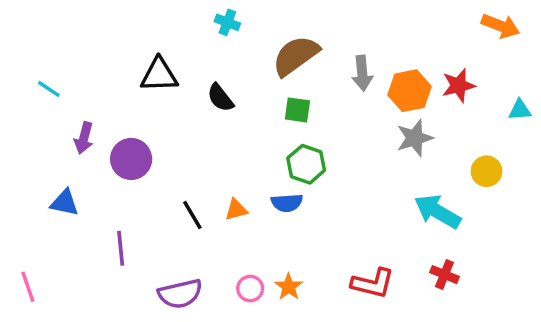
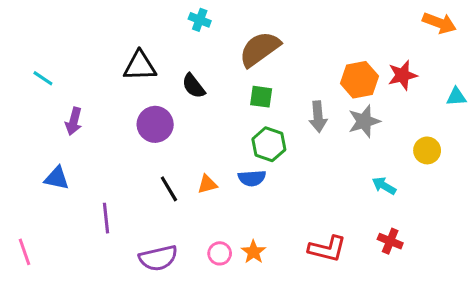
gray arrow: (362, 73) -> (318, 117), moved
purple circle: (131, 159) -> (155, 124), moved
cyan arrow: (437, 211) -> (384, 186), size x0.6

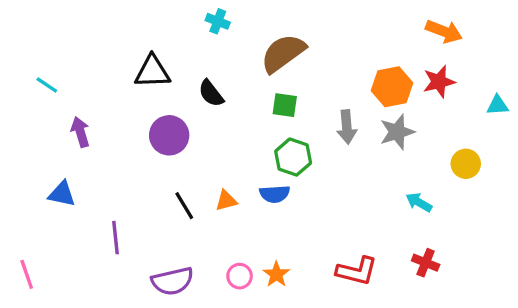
orange arrow: (439, 23) -> (444, 31), moved
purple arrow: (74, 121) -> (80, 132), turned 148

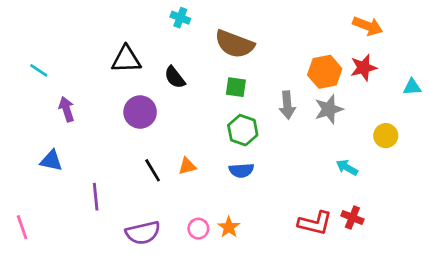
brown semicircle: (283, 53) -> (234, 44), turned -123
blue semicircle: (275, 194) -> (241, 170), moved
red L-shape: (357, 271) -> (315, 223), moved

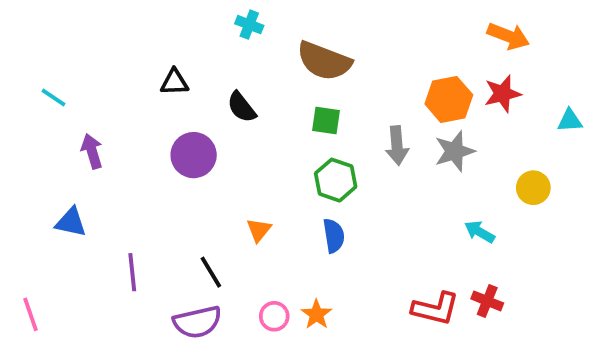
black triangle: (126, 59) -> (174, 82), size x0.7
orange triangle: (187, 166) -> (259, 230), turned -36
black line: (153, 170) -> (211, 272), moved
blue semicircle: (241, 170) -> (334, 236), turned -95

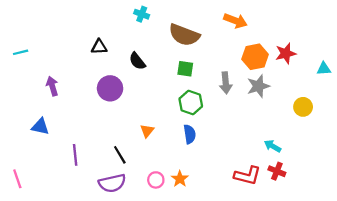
orange arrow: (508, 36) -> (235, 21), moved
cyan line: (53, 98) -> (21, 52), moved, turned -48
cyan arrow: (480, 232) -> (273, 146), moved

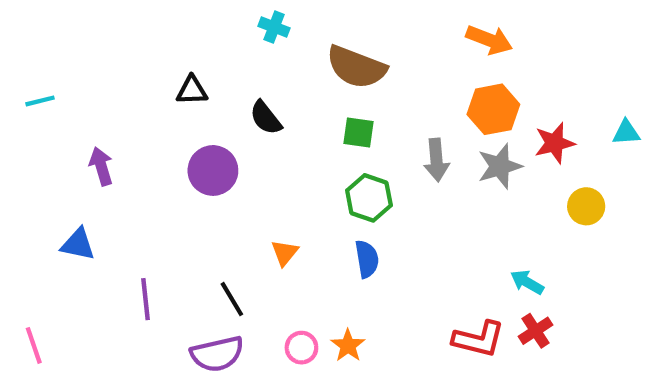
orange arrow: (235, 21) -> (489, 40), moved
red star: (286, 53) -> (555, 143), moved
red cross: (277, 171) -> (536, 331), turned 35

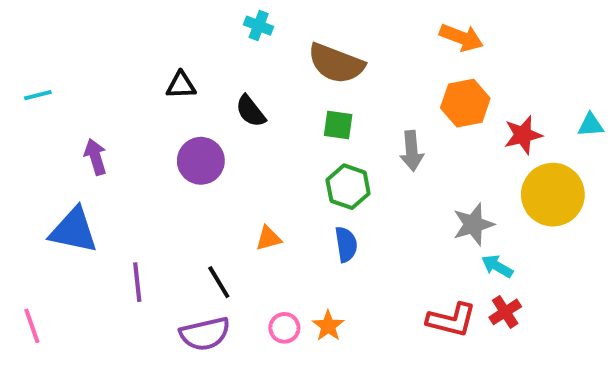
gray star: (500, 166) -> (473, 224), moved
yellow circle: (586, 206) -> (553, 195), size x1.8
blue triangle: (78, 244) -> (74, 230), size x1.5
orange triangle: (285, 253) -> (268, 238), turned 36

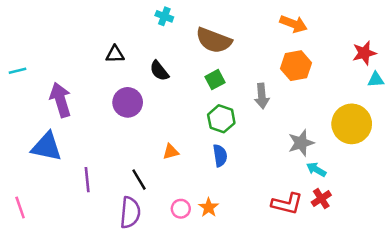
cyan line: (38, 95) -> (18, 71), moved
green square: (338, 125) -> (215, 80), turned -36
red star: (523, 135) -> (364, 53), moved
purple arrow: (95, 157) -> (61, 100), size x1.5
purple semicircle: (205, 334) -> (130, 212), turned -72

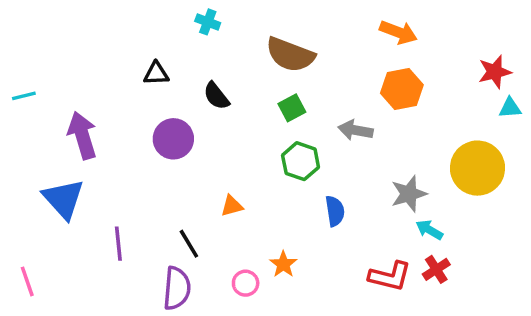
cyan cross: (164, 16) -> (208, 22), moved
gray arrow: (262, 96) -> (355, 130), turned 105
blue triangle: (47, 147) -> (63, 199), turned 36
blue semicircle: (220, 156) -> (335, 211), moved
orange star: (209, 207) -> (283, 264), moved

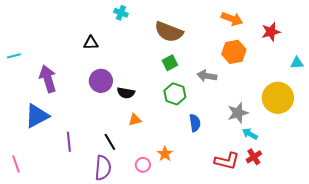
red star: (495, 72) -> (271, 32), moved
black semicircle: (216, 96) -> (126, 93), moved, turned -42
blue triangle: (63, 199) -> (37, 116), turned 44

